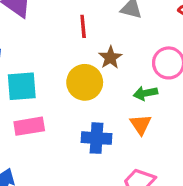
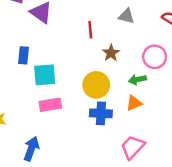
yellow circle: (85, 82) -> (96, 85), moved
orange triangle: (141, 125) -> (134, 103), turned 42

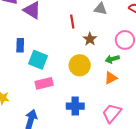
cyan square: (45, 75) -> (38, 60), turned 30
blue cross: (101, 113) -> (75, 106), moved

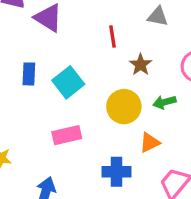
green arrow: (112, 59) -> (164, 102), moved
cyan square: (38, 60) -> (68, 82), moved, turned 30
orange triangle: (111, 78) -> (150, 143), moved

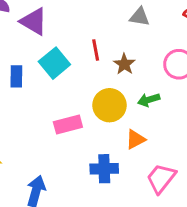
red line: (113, 36) -> (96, 50), moved
cyan square: (68, 82) -> (54, 63), moved
pink rectangle: (67, 135) -> (68, 125), moved

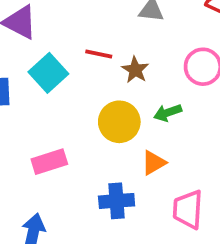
red line: (96, 50) -> (99, 54), turned -65
pink rectangle: (68, 125) -> (49, 162), moved
pink trapezoid: (161, 178) -> (188, 209), turned -32

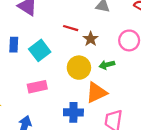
cyan square: (48, 73) -> (40, 50), moved
orange triangle: (154, 163) -> (96, 92), size x1.5

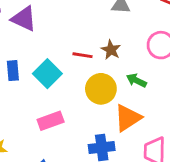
red line: (71, 28) -> (83, 55), moved
green arrow: (107, 65) -> (136, 80), turned 48

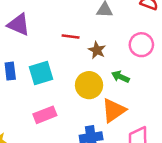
red line: (83, 55) -> (71, 36), moved
cyan square: (47, 74) -> (41, 73), turned 30

